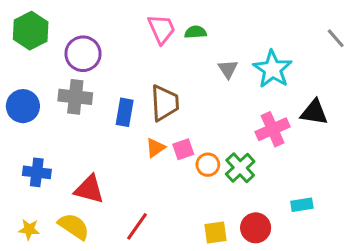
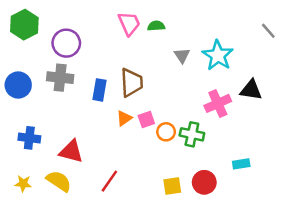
green cross: (240, 168) -> (192, 134), turned -35

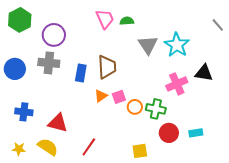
gray triangle: (182, 55) -> (148, 45), size x1.5
red circle: (204, 182) -> (169, 133), moved

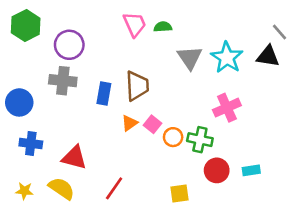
blue circle: (15, 69) -> (19, 102), moved
black triangle: (204, 73) -> (268, 56), moved
pink square: (119, 97) -> (153, 124), turned -32

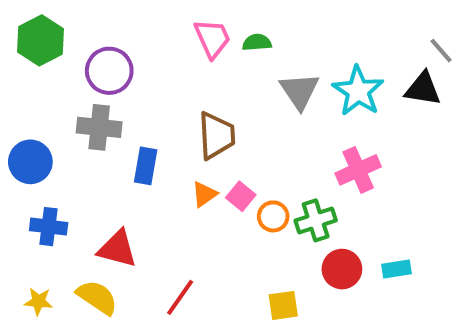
blue rectangle: (104, 94) -> (146, 166), moved
green cross: (200, 140) -> (316, 220), turned -30

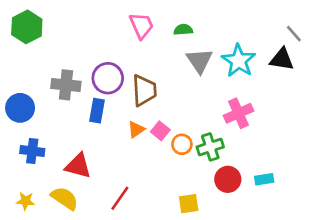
green semicircle: (257, 42) -> (183, 30), moved
purple circle: (109, 71) -> (108, 78), moved

